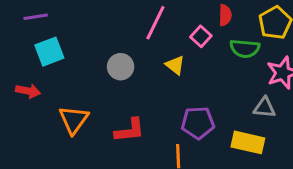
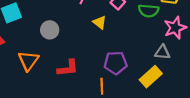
gray circle: (121, 67) -> (50, 30), moved
yellow rectangle: (248, 142) -> (151, 77), turned -55

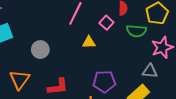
yellow triangle: (100, 22) -> (89, 42), turned -40

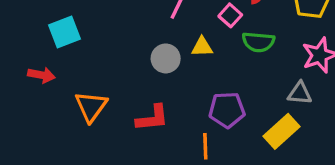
green semicircle: (136, 31) -> (258, 42), moved
gray circle: (40, 50) -> (166, 58), moved

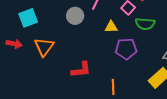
gray circle: (166, 58) -> (75, 16), moved
orange triangle: (91, 106) -> (44, 47), moved
purple pentagon: (227, 110) -> (126, 49), moved

